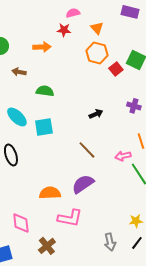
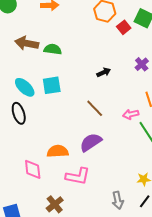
brown arrow: (19, 72) -> (27, 43), moved, size x1.6
purple cross: (134, 106) -> (142, 64), turned 32
cyan ellipse: (17, 117) -> (25, 87), moved
pink diamond: (21, 223) -> (33, 169), moved

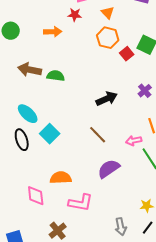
black arrow: (104, 72) -> (107, 99), size x1.5
cyan square: (52, 85) -> (50, 134), moved, turned -36
purple semicircle: (91, 142) -> (109, 169), moved

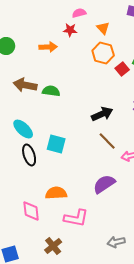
cyan square: (50, 134) -> (56, 144), moved, turned -30
brown line: (98, 135) -> (107, 141), moved
black ellipse: (22, 140) -> (29, 155), moved
gray arrow: (121, 227) -> (116, 242), turned 90

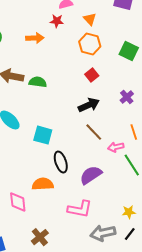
red square: (122, 69) -> (92, 75), moved
black ellipse: (29, 155) -> (61, 162), moved
pink L-shape: (76, 218) -> (80, 209), moved
gray arrow: (116, 242) -> (103, 233), size x1.4

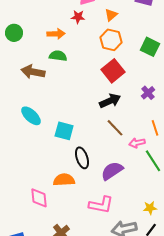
orange triangle: (90, 19) -> (111, 15), turned 32
red square: (92, 75) -> (113, 71), size x1.6
green semicircle: (38, 82) -> (58, 56), moved

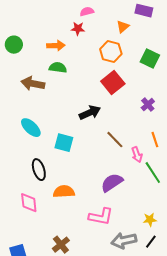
orange triangle: (111, 15) -> (123, 27), moved
black arrow: (110, 101) -> (90, 113), moved
pink arrow: (137, 143) -> (137, 155), turned -98
black ellipse: (82, 158) -> (39, 170), moved
pink diamond: (39, 198) -> (29, 203), moved

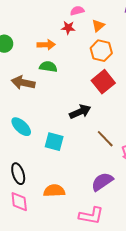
orange triangle: (123, 27) -> (98, 26), moved
black ellipse: (39, 170) -> (18, 174), moved

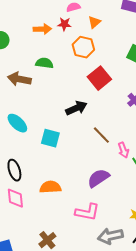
orange arrow: (46, 45) -> (42, 29), moved
orange hexagon: (101, 51) -> (83, 47), moved

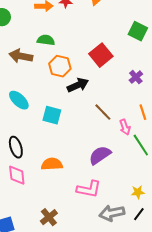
orange hexagon: (83, 47) -> (60, 66), moved

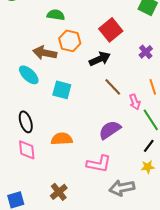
brown arrow: (21, 56) -> (45, 53), moved
black arrow: (78, 85) -> (100, 59), moved
black line: (139, 214) -> (149, 146), moved

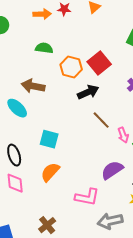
orange hexagon: (70, 41) -> (71, 67), moved
cyan square: (62, 90) -> (49, 139), moved
purple semicircle: (110, 130) -> (112, 170), moved
orange semicircle: (62, 139) -> (50, 172), turned -45

